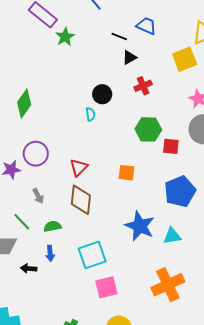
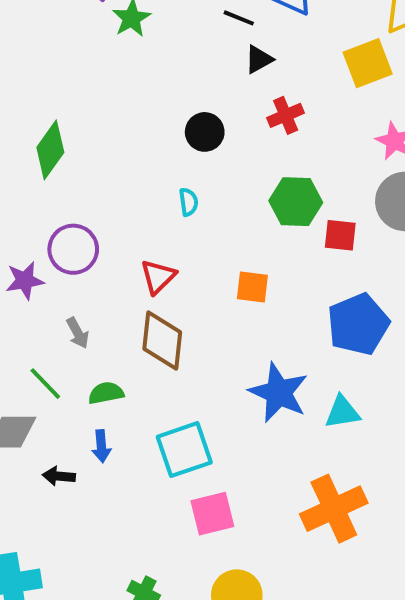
cyan semicircle: (90, 114) -> (189, 202), moved

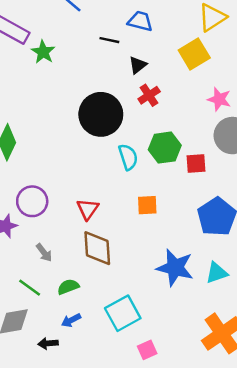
black triangle: (259, 59) -> (138, 65), moved
black circle: (205, 132) -> (101, 114), size x1.8
cyan semicircle: (189, 202) -> (128, 157), moved, size x1.5
blue arrow: (101, 446) -> (71, 320), turned 78
pink square: (212, 514) -> (147, 350), size x0.7

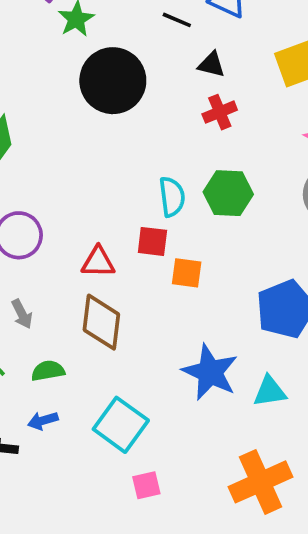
black triangle: (138, 65) -> (211, 65), turned 42
black circle: (101, 114) -> (113, 81), moved
red square: (196, 164) -> (152, 241), moved
red triangle: (88, 209) -> (98, 262), turned 45
cyan square: (123, 313) -> (121, 425), turned -36

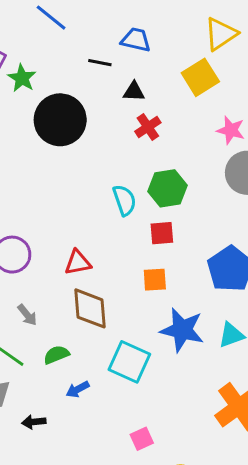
red square: (152, 241) -> (162, 233), moved
orange square: (187, 273) -> (155, 280), moved
blue arrow: (43, 421) -> (78, 389), moved
cyan square: (121, 425) -> (129, 362), moved
pink square: (146, 485) -> (142, 439), moved

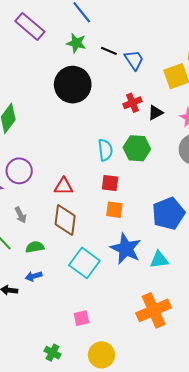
blue trapezoid: (136, 40) -> (134, 60), moved, turned 30
green star: (22, 78) -> (76, 43), moved, turned -30
black triangle: (134, 92) -> (155, 113), moved, turned -42
red square: (162, 233) -> (110, 183), moved
blue arrow: (78, 389) -> (34, 276), moved

